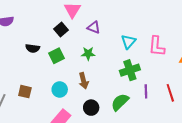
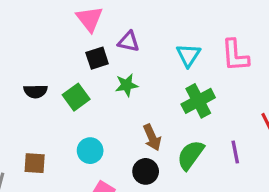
black square: (61, 30) -> (97, 58), moved, turned 32
brown arrow: (84, 81) -> (152, 137), moved
purple line: (146, 91) -> (235, 152), moved

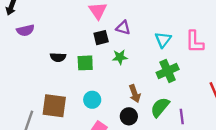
green square: (76, 97) -> (85, 63), turned 30
purple line: (235, 152) -> (182, 117), moved
brown square: (35, 163) -> (54, 106), size x1.6

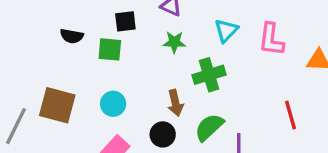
black square: (101, 38) -> (125, 21), moved
green star: (120, 57) -> (174, 42), moved
green cross: (168, 71) -> (209, 75), moved

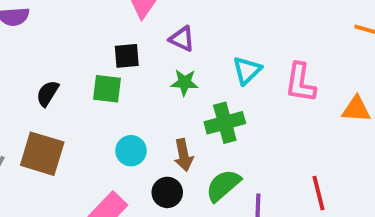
black semicircle: (72, 36) -> (47, 93), moved, turned 110
cyan circle: (113, 104) -> (131, 151), moved
red line: (291, 115) -> (319, 193), moved

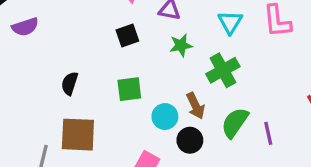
green square: (107, 89) -> (129, 89), moved
cyan circle: (131, 151) -> (165, 117), moved

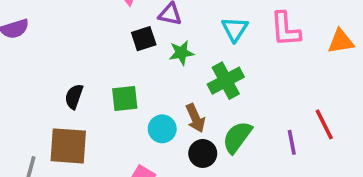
black square: (127, 35) -> (144, 39), moved
black semicircle: (70, 83) -> (74, 97), moved
purple line: (268, 133) -> (292, 142), moved
black circle: (190, 140) -> (203, 153), moved

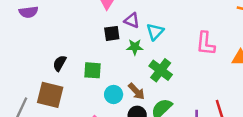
cyan triangle: (235, 29) -> (155, 32), moved
green cross: (226, 81) -> (161, 70), turned -35
brown arrow: (195, 118) -> (136, 91), turned -30

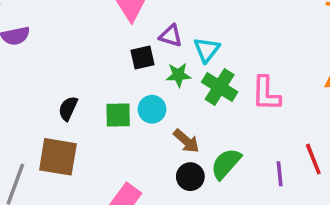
pink L-shape: (206, 44) -> (266, 94), moved
green cross: (161, 70) -> (220, 87), moved
cyan circle: (114, 94) -> (152, 109), moved

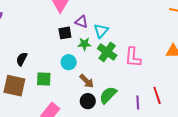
green square: (118, 115) -> (44, 79), moved

